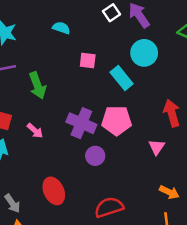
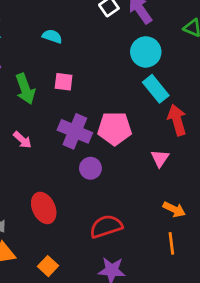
cyan semicircle: (61, 28) -> (52, 36), moved
pink square: (88, 60) -> (64, 82), moved
cyan rectangle: (122, 78) -> (156, 89), moved

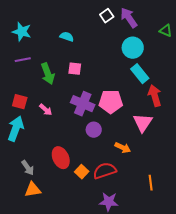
pink triangle: (160, 158) -> (143, 123), size x1.5
orange arrow: (174, 209) -> (123, 148), moved
orange square: (48, 266) -> (82, 172), moved

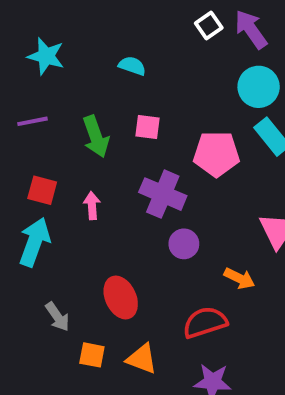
purple line: (23, 60) -> (33, 121), moved
pink pentagon: (111, 102) -> (216, 154), moved
pink arrow: (46, 110) -> (92, 206), turned -136
orange square: (82, 172) -> (92, 355), moved, turned -32
orange triangle: (33, 190) -> (142, 359), moved, turned 30

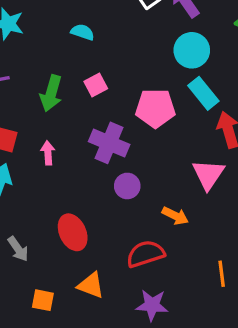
pink square: (147, 127) -> (96, 85), turned -35
green arrow: (96, 137) -> (51, 93), turned 36
orange square: (92, 355) -> (43, 300), moved

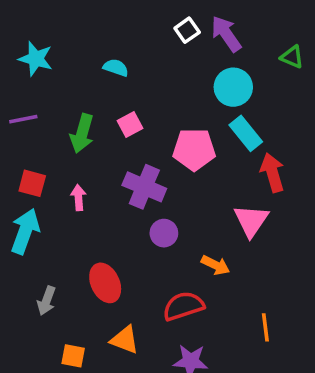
gray arrow: (18, 249) -> (46, 301), turned 55

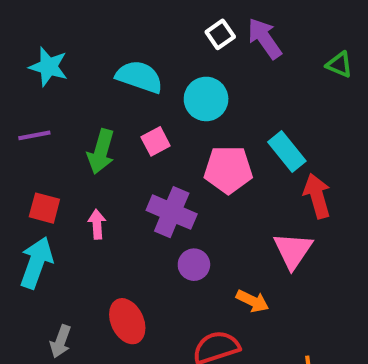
cyan semicircle: (116, 68) -> (139, 77), size x1.6
cyan circle: (233, 87) -> (206, 99), moved

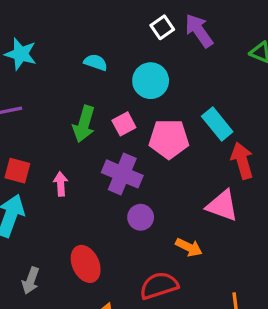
cyan semicircle: (139, 77) -> (96, 62), size x0.6
pink square: (156, 141) -> (124, 124), moved
green arrow: (101, 152) -> (84, 124), moved
pink triangle: (293, 251) -> (222, 206), turned -44

